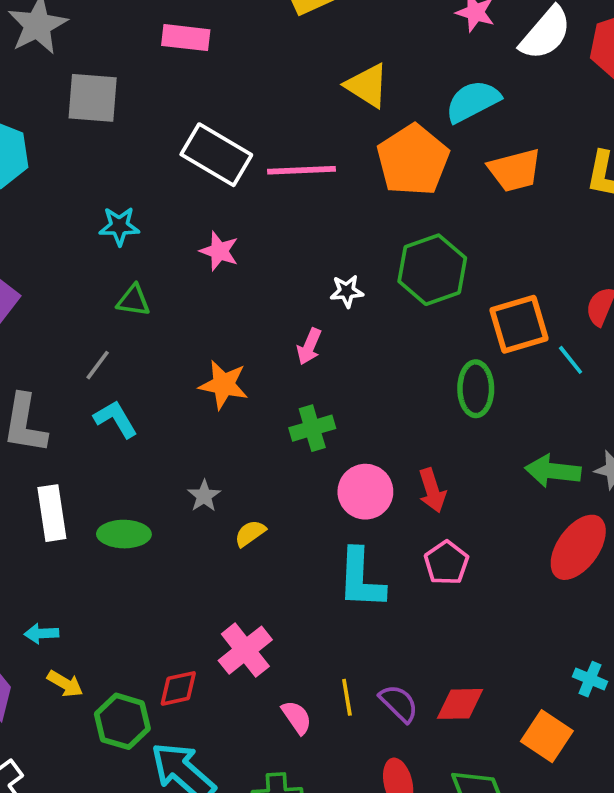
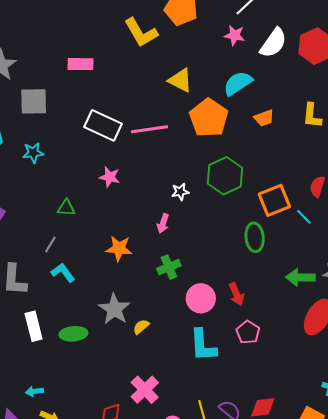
orange trapezoid: (515, 170) -> (264, 118), size x0.7
cyan star: (119, 226) -> (33, 153), moved
gray star: (204, 496) -> (114, 309), size x1.8

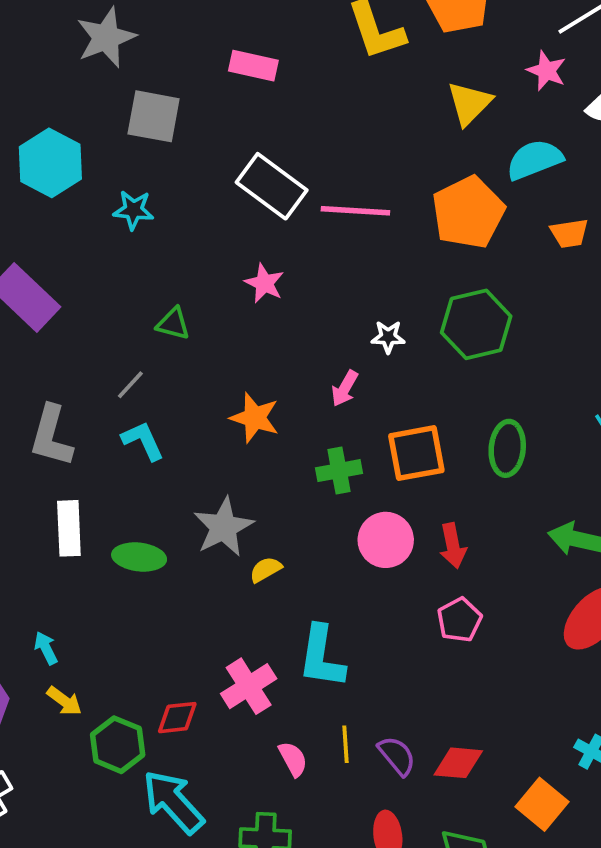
yellow triangle: (180, 80) -> (469, 103), moved, turned 36
orange square: (274, 200) -> (416, 453), moved
cyan L-shape: (203, 345) -> (322, 657), moved
cyan arrow: (34, 391) -> (46, 648), turned 60

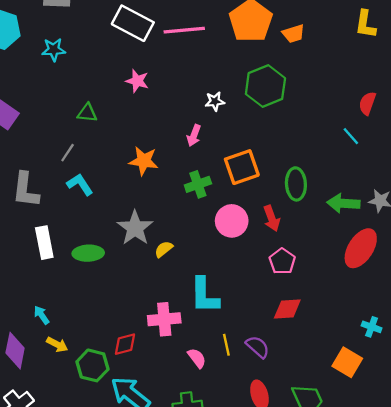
orange trapezoid: (569, 233) -> (293, 34), moved
green ellipse: (507, 448) -> (296, 184), moved
pink cross: (249, 686) -> (164, 319), turned 36
red diamond: (458, 763) -> (287, 309), moved

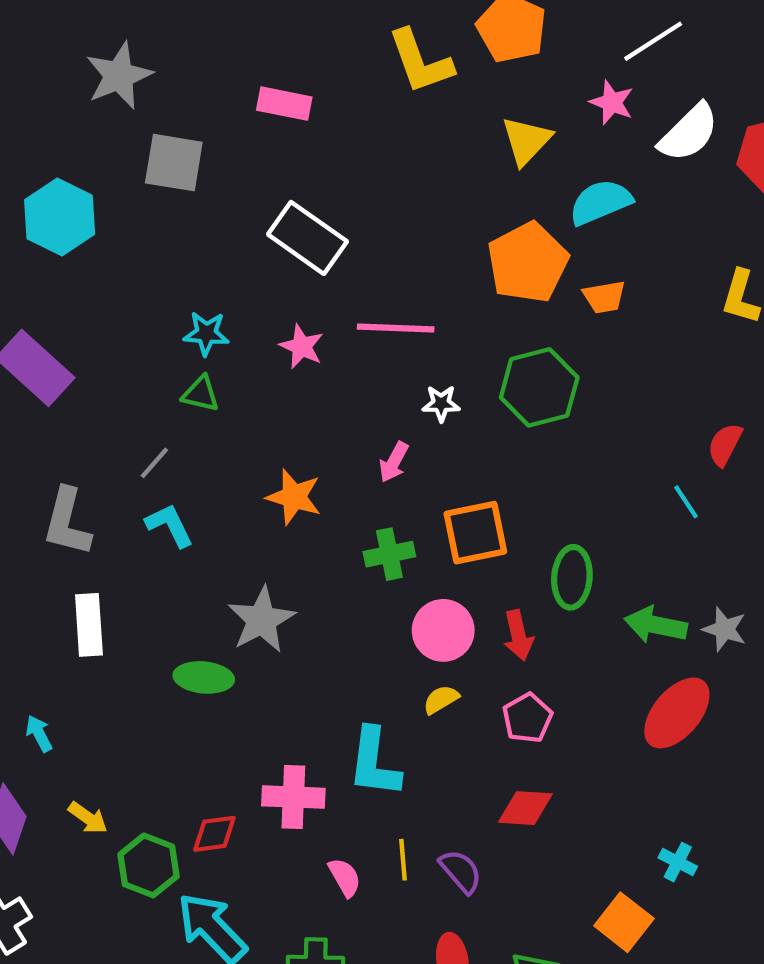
pink line: (184, 30) -> (396, 328), moved
cyan star: (54, 50) -> (206, 333), moved
yellow semicircle: (164, 249) -> (441, 699), moved
green ellipse: (88, 253) -> (204, 677), moved
cyan arrow: (42, 315) -> (39, 734), moved

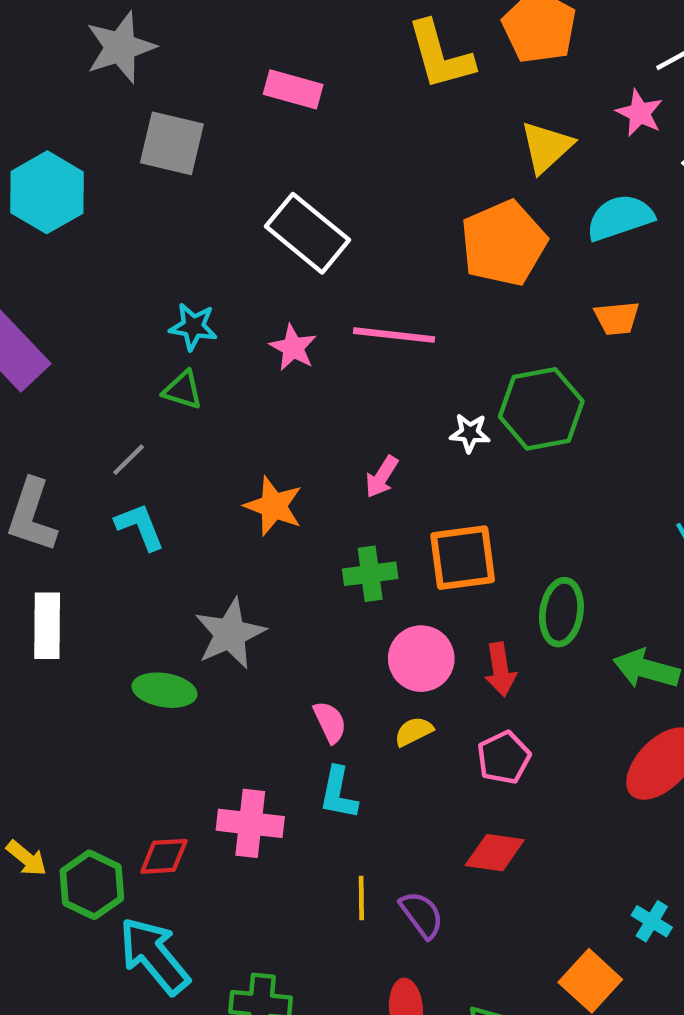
orange pentagon: (528, 263) -> (503, 243), moved
white star: (441, 404) -> (470, 433), moved
cyan L-shape: (374, 763) -> (338, 793), size x0.7
yellow arrow: (88, 818) -> (27, 858), moved
pink semicircle: (345, 877) -> (330, 722), moved

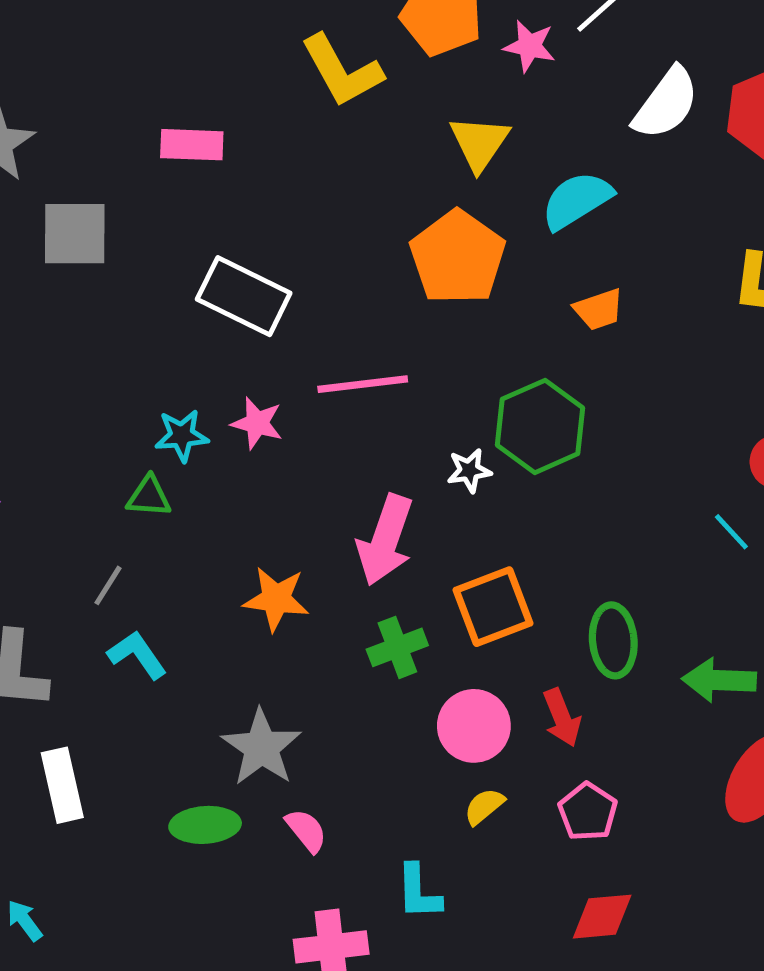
pink star: (640, 113) -> (530, 46), moved
cyan star: (193, 327) -> (182, 436), moved
pink arrow: (382, 477) -> (385, 540), size x1.8
pink semicircle: (330, 722) -> (306, 830), moved

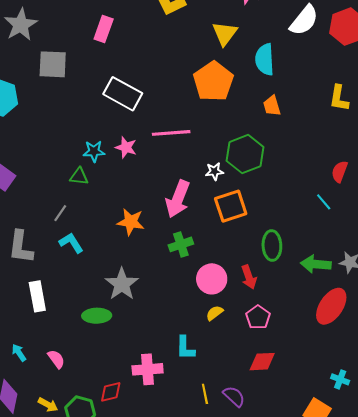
pink rectangle: (192, 145) -> (104, 29), turned -75
cyan semicircle: (577, 200) -> (265, 59), turned -64
orange trapezoid: (599, 309) -> (272, 106), turned 90
orange square: (493, 607) -> (231, 206), moved
pink semicircle: (306, 830) -> (56, 359), moved

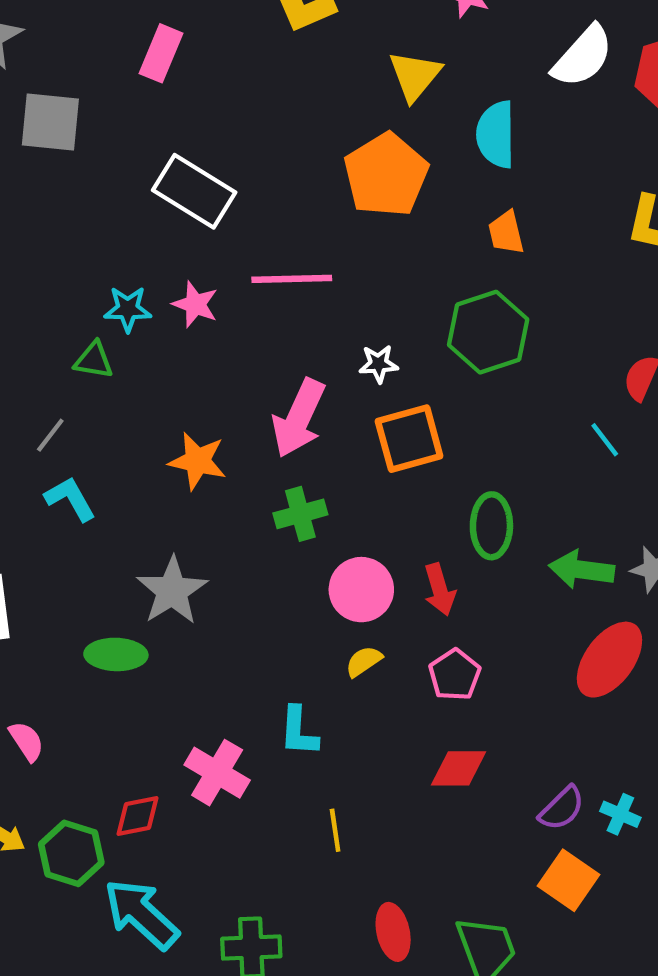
green hexagon: (245, 154) -> (488, 332), moved
pink cross: (148, 369) -> (217, 773), turned 32
purple semicircle: (234, 396) -> (562, 808), moved, turned 90

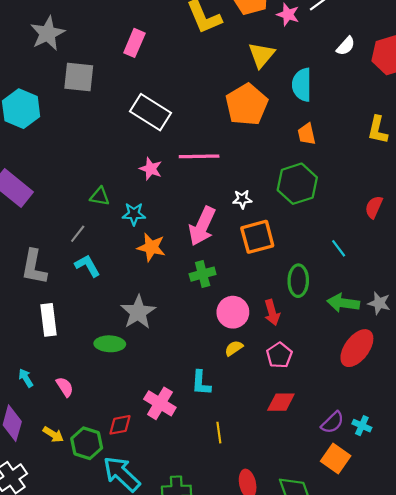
white semicircle: (583, 56) -> (346, 46), size x0.6
cyan star: (128, 309) -> (134, 214), moved
cyan line: (605, 440) -> (339, 248), moved

